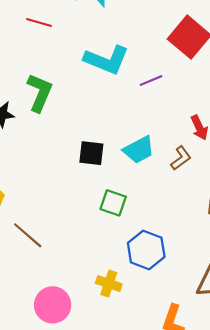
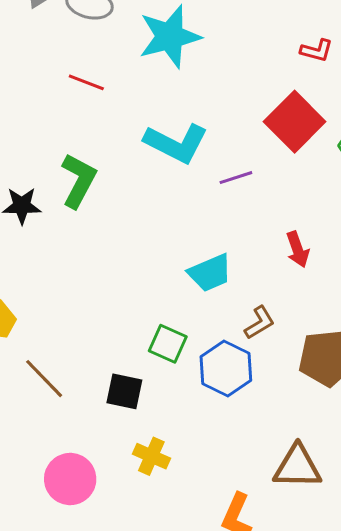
black square: (91, 153) -> (124, 391), moved
brown L-shape: (181, 158) -> (260, 323), moved
blue hexagon: (146, 250) -> (226, 369), moved

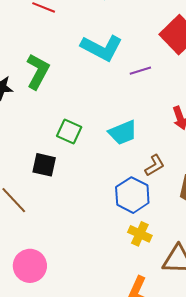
green square: (168, 344) -> (69, 132), moved
black square: (124, 391) -> (44, 165), moved
yellow cross: (151, 456) -> (140, 234), moved

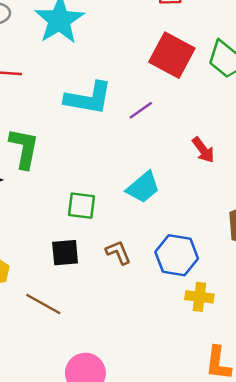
brown L-shape: (155, 165) -> (118, 252), moved, turned -65

